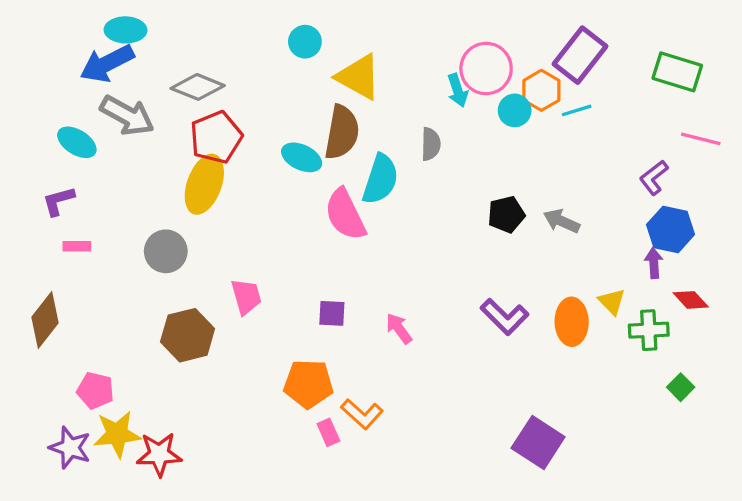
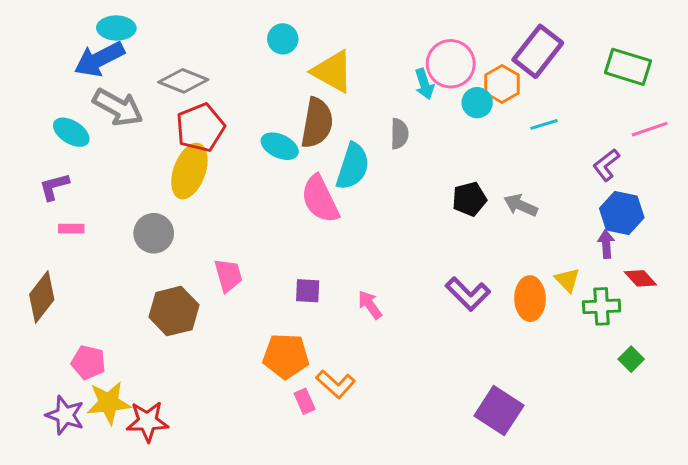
cyan line: (577, 110) -> (544, 124), moved
pink line: (701, 139) -> (650, 129), turned -33

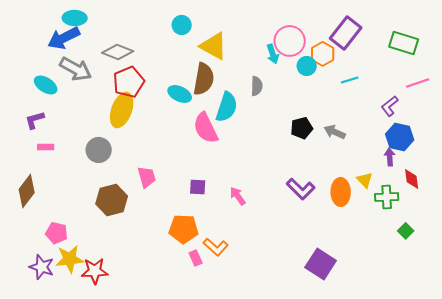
red diamond: (640, 278) -> (412, 179), turned 35

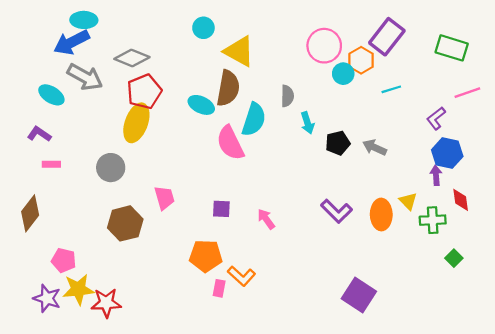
cyan arrow: (273, 54) -> (307, 123), moved
purple L-shape: (35, 120) -> (39, 134), turned 50
pink rectangle: (196, 258) -> (219, 288), turned 35

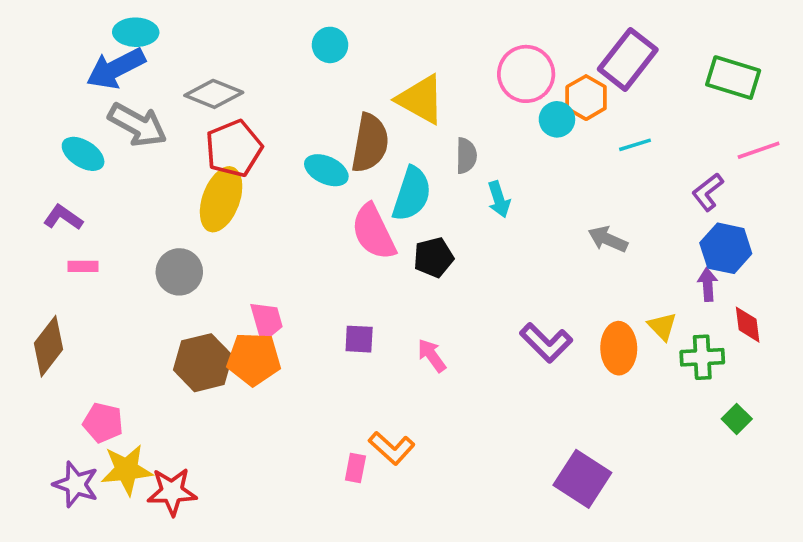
yellow triangle: (239, 51) -> (421, 99), moved
black pentagon: (338, 143) -> (433, 257), moved
orange pentagon: (206, 256) -> (254, 359), moved

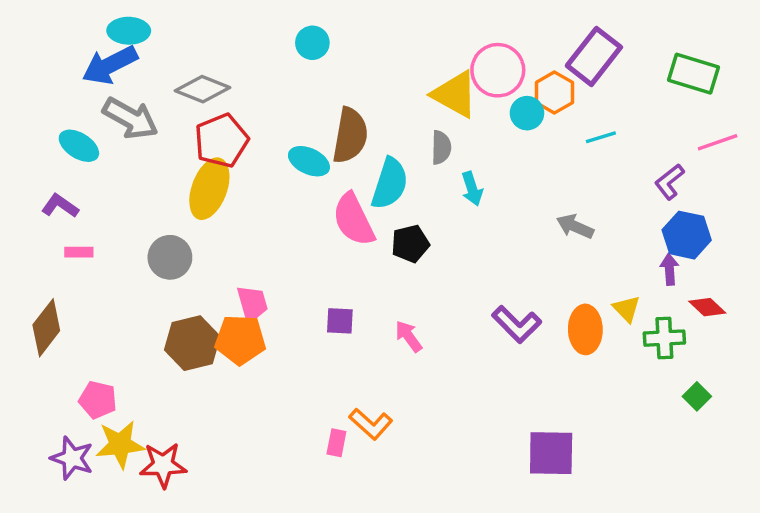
yellow triangle: (421, 99) -> (455, 94), moved
red diamond: (748, 325) -> (707, 307), turned -39
purple square: (582, 479) -> (551, 453), turned -32

